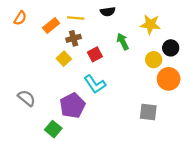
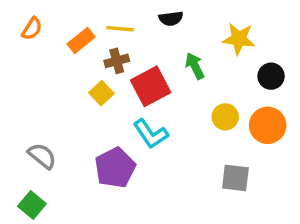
red square: (95, 54) -> (151, 86), size x1.6
yellow circle: (154, 60) -> (225, 117), moved
green square: (53, 129) -> (32, 205), moved

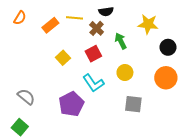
brown cross: (117, 61) -> (97, 28), moved, turned -32
red square: (151, 86) -> (93, 54), size x0.7
yellow circle: (225, 117) -> (125, 73), moved
gray square: (235, 178) -> (133, 104), moved

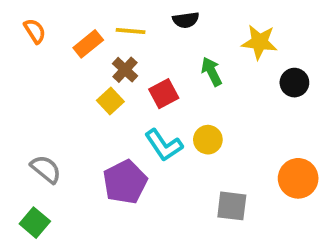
orange semicircle: (20, 18) -> (35, 31), turned -64
brown cross: (97, 28) -> (125, 70), moved
yellow circle: (125, 73) -> (208, 140), moved
orange circle: (166, 78) -> (298, 178), moved
gray square: (133, 104) -> (232, 206), moved

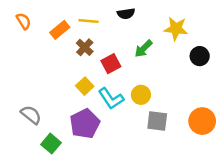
green arrow: (212, 72) -> (143, 49), turned -108
yellow square: (110, 101) -> (85, 86), moved
gray square: (232, 206) -> (157, 121), moved
green square: (35, 223) -> (51, 144), moved

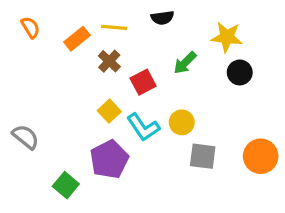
black circle: (200, 56) -> (240, 72), moved
gray semicircle: (31, 115) -> (26, 137), moved

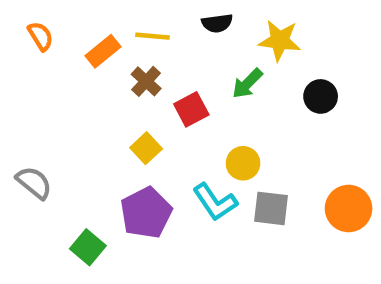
yellow star: (227, 37) -> (280, 40), moved
cyan L-shape: (143, 127) -> (215, 202), moved

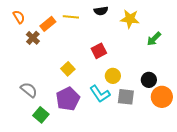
brown cross: (146, 81) -> (33, 38), moved
green arrow: (247, 84) -> (154, 39), moved
black circle: (321, 96) -> (149, 80), moved
red square: (191, 109) -> (99, 51), moved
gray semicircle: (34, 183) -> (29, 90), moved

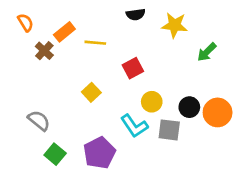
yellow line: (71, 17) -> (95, 43), moved
black circle: (149, 80) -> (189, 107), moved
orange circle: (162, 97) -> (218, 112), moved
purple pentagon: (68, 99) -> (99, 153), moved

